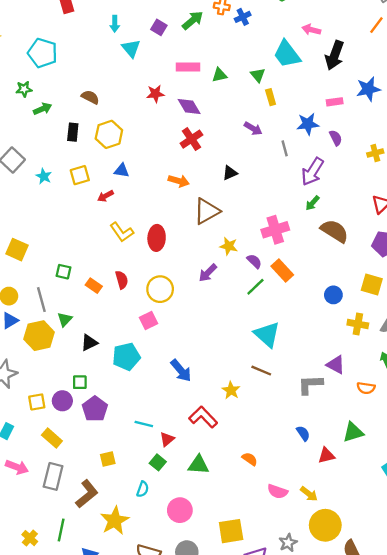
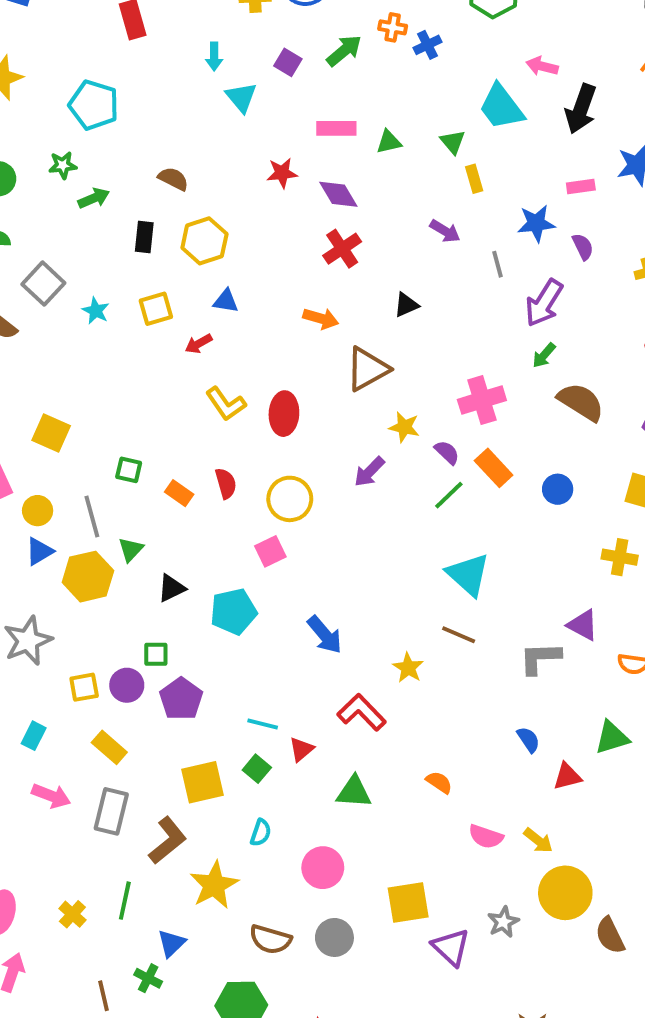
blue circle: (333, 295) -> (558, 489), moved
yellow square: (108, 459) -> (202, 782), size x1.6
green square: (158, 462) -> (257, 769), moved

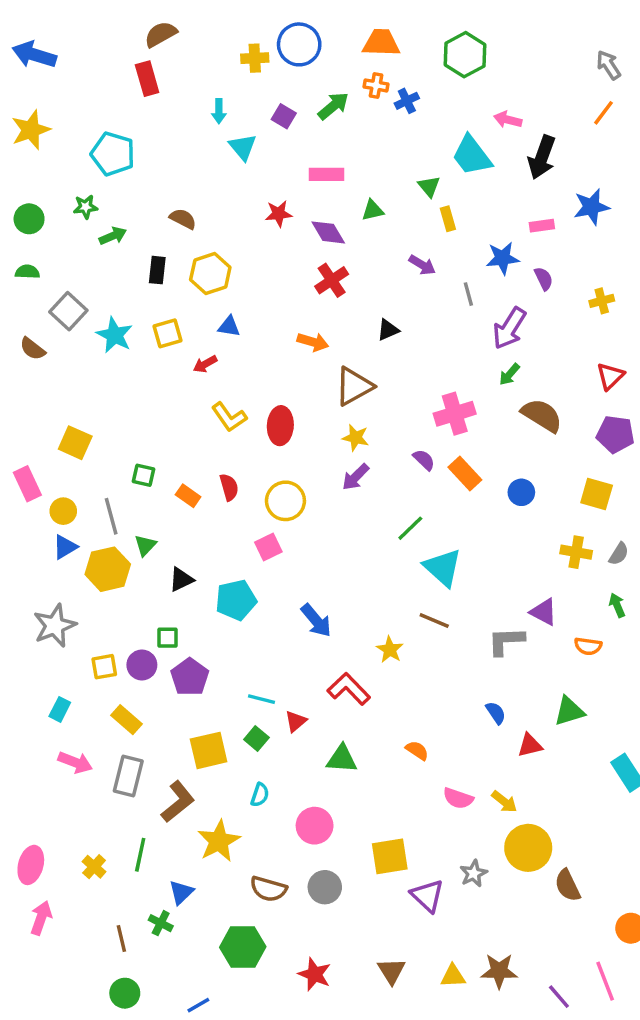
green triangle: (389, 142) -> (373, 210), moved
cyan star: (96, 311) -> (115, 335), size x1.5
yellow star: (404, 427) -> (356, 438), moved
green line: (449, 495) -> (410, 528), moved

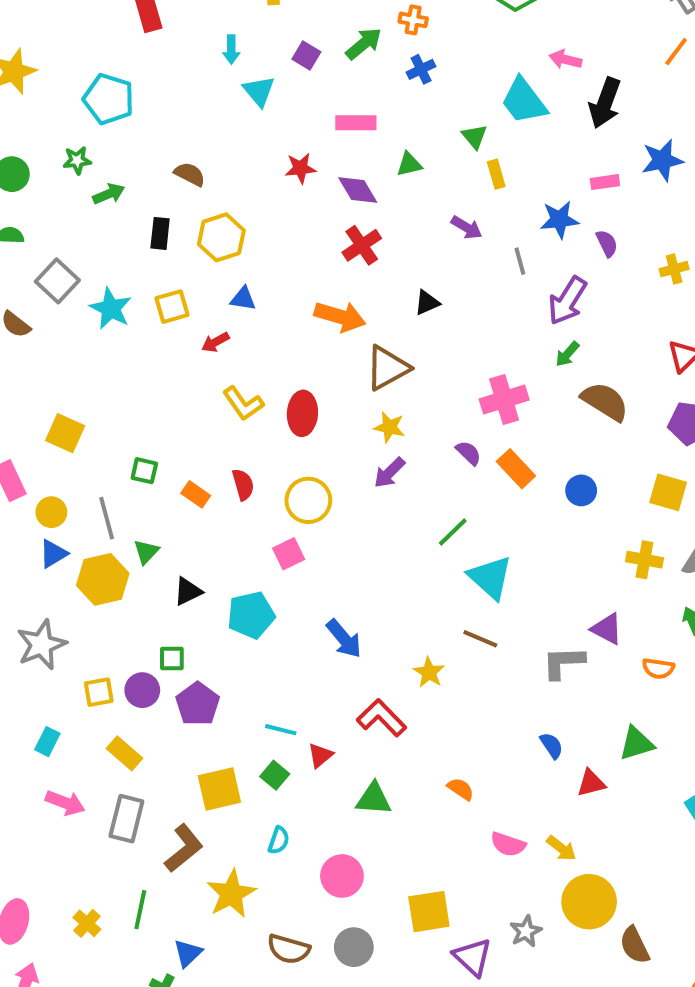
blue cross: (407, 101) -> (421, 69), moved
orange arrow: (313, 342) -> (340, 316), size x1.4

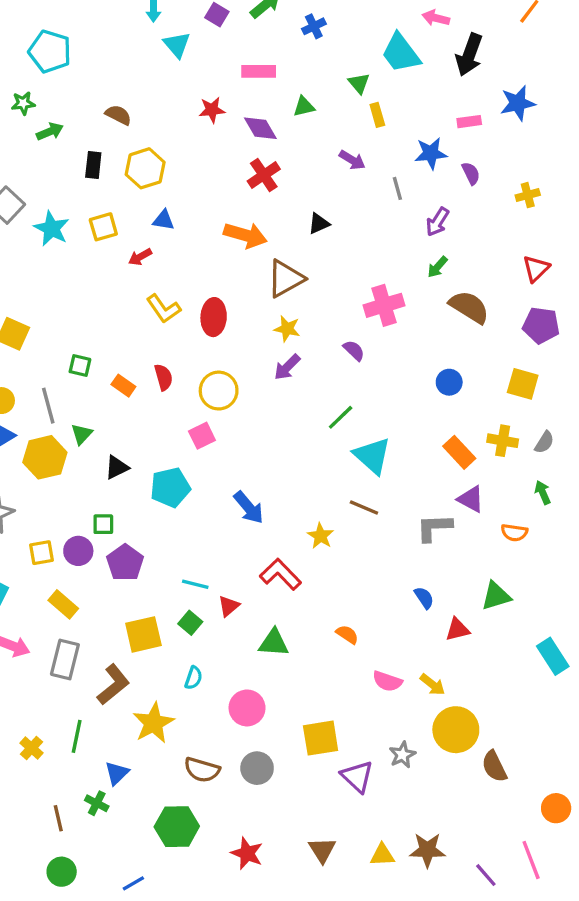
purple arrow: (567, 301) -> (437, 222), size x0.7
orange rectangle: (516, 469) -> (459, 452), moved

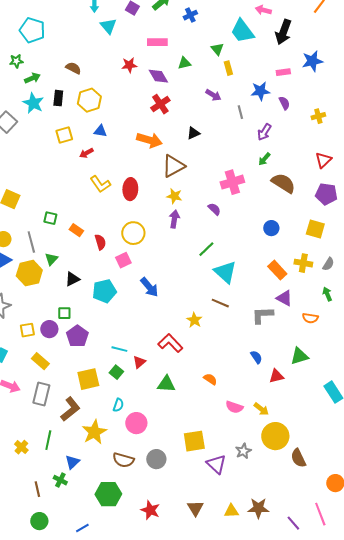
cyan star: (52, 228) -> (33, 103), moved
purple arrow: (287, 367) -> (174, 219), turned 144
red semicircle: (163, 377) -> (100, 242), moved
blue arrow: (249, 507) -> (149, 287), moved
pink circle: (247, 708) -> (136, 423), moved

